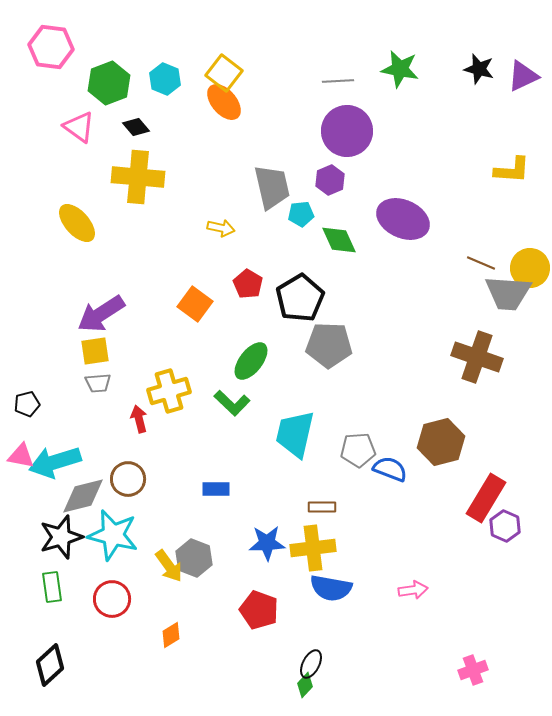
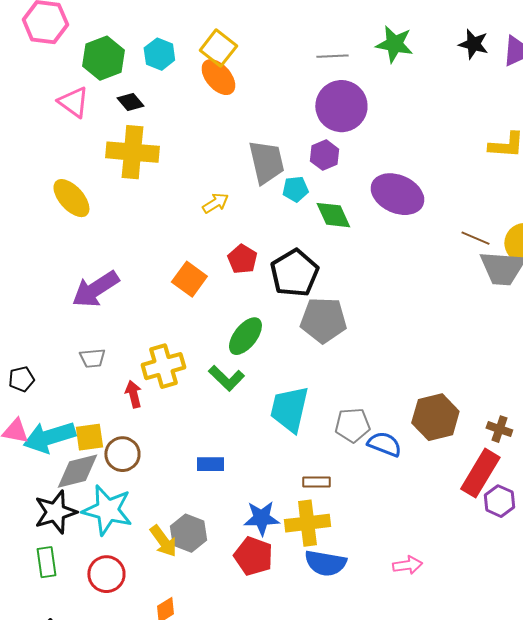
yellow arrow: (221, 228) -> (215, 203), turned -44
yellow square: (95, 351) -> (89, 437), moved
brown cross: (477, 357) -> (499, 429), moved, size x0.5
red pentagon: (259, 610) -> (253, 556), moved

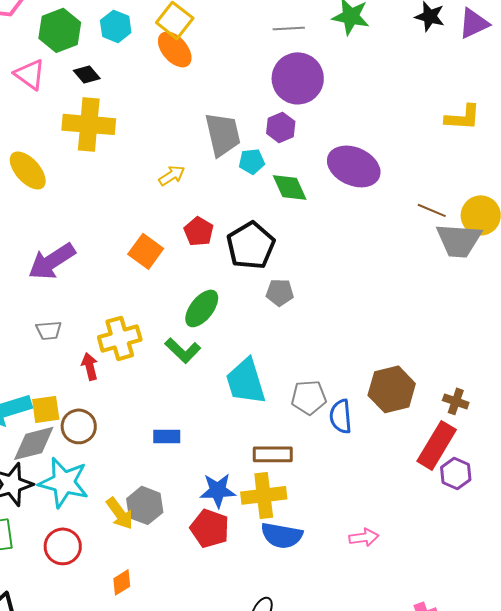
gray pentagon: (323, 320) -> (280, 292), size x0.6
cyan trapezoid: (289, 409) -> (246, 381), turned -30
blue semicircle: (384, 444) -> (341, 416), turned -116
brown rectangle: (316, 482) -> (273, 454), size x1.4

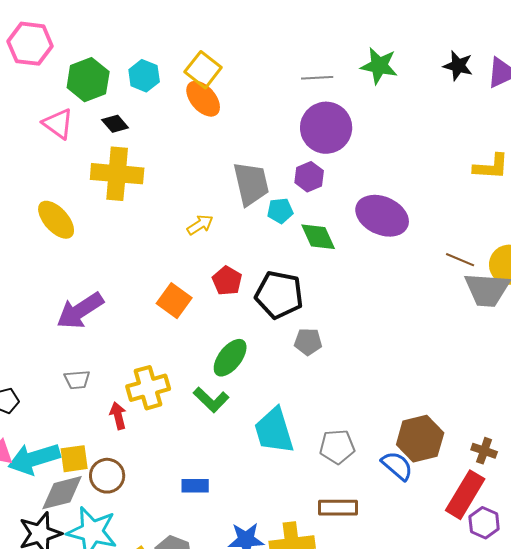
black pentagon: (251, 245) -> (279, 295), turned -30
blue semicircle: (341, 416) -> (397, 466), moved, turned 136
brown rectangle: (273, 454) -> (338, 508), moved

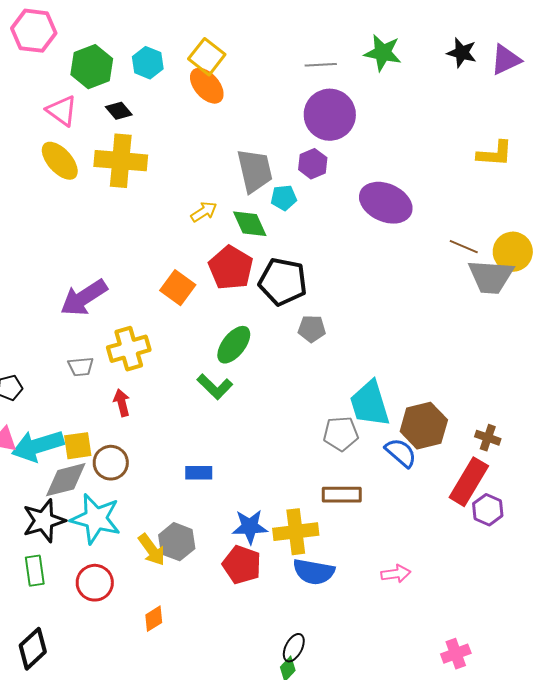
yellow ellipse: (56, 220) -> (60, 161), moved
green diamond: (318, 237) -> (250, 224), moved
red pentagon: (227, 281) -> (231, 268), size x1.5
yellow cross: (148, 388) -> (129, 349), moved
cyan trapezoid: (274, 431) -> (370, 404), moved

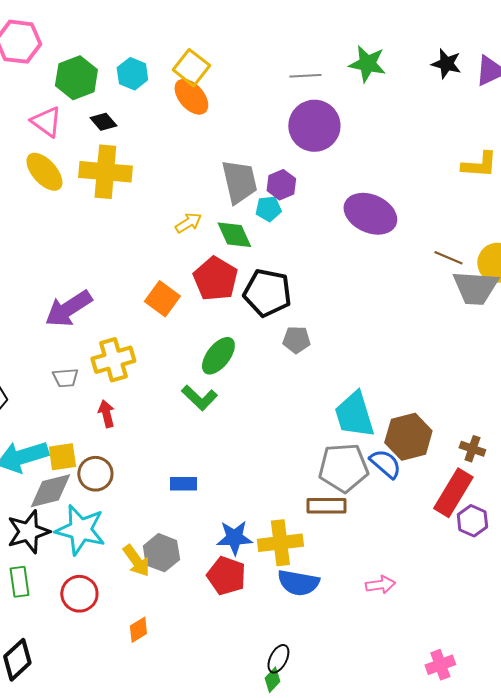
purple hexagon: (313, 164) -> (281, 185), moved
gray pentagon: (341, 434) -> (343, 468), moved, size x1.4

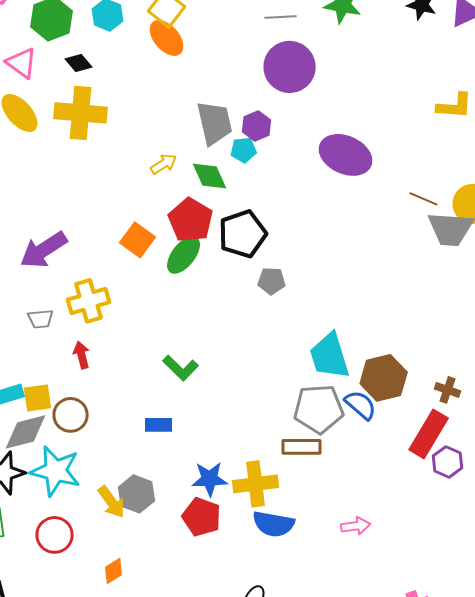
black pentagon: (267, 293) -> (243, 234), turned -30
green ellipse: (218, 356) -> (184, 255), moved
green L-shape: (199, 398) -> (181, 368), moved

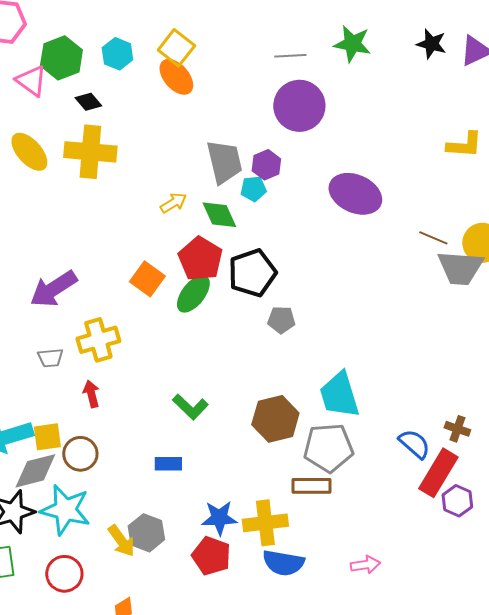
pink triangle: (22, 63) -> (31, 81), moved
brown hexagon: (384, 378) -> (275, 419), moved
blue semicircle: (361, 405) -> (414, 444), moved

